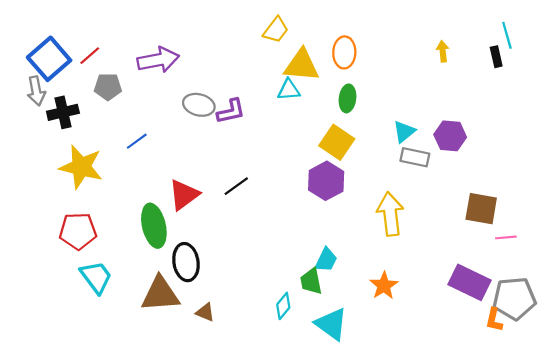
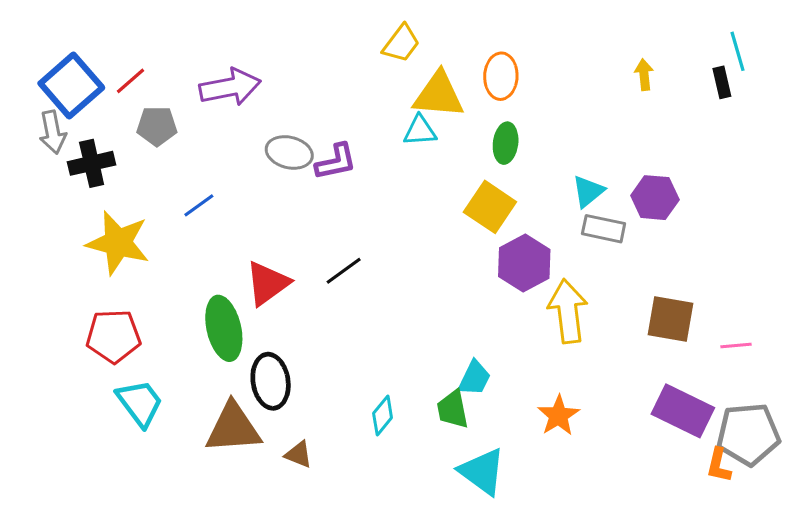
purple hexagon: (326, 181) -> (524, 263), moved
brown square: (481, 209) -> (671, 319), moved
cyan diamond: (283, 306) -> (383, 415), moved

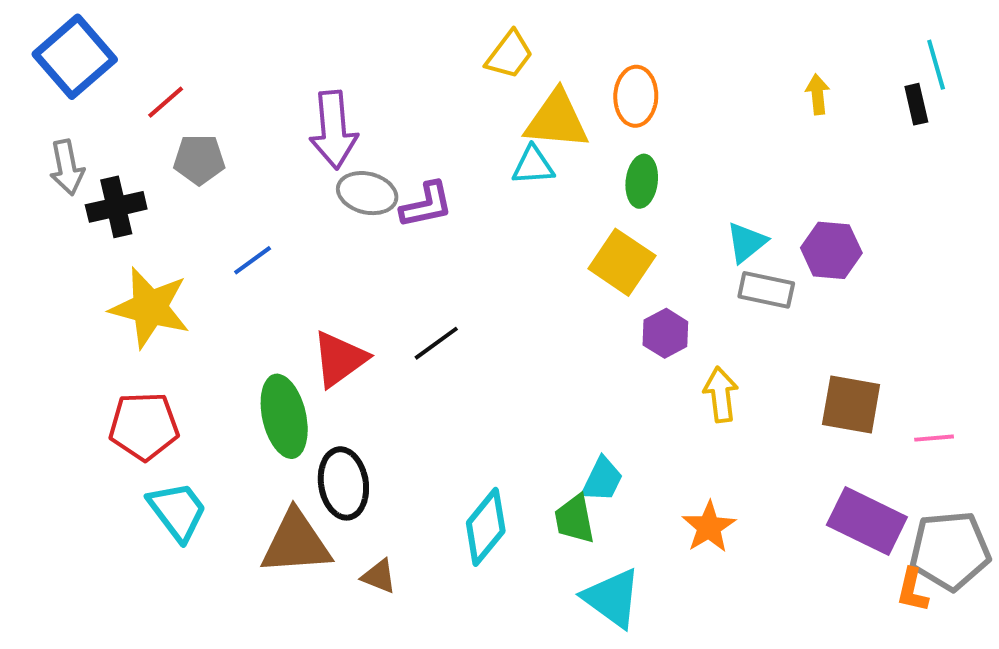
blue square: (71, 86) -> (75, 57), moved
purple arrow: (230, 87) -> (334, 130), moved, turned 96
purple hexagon: (524, 263) -> (665, 333), size x0.7
yellow arrow: (568, 311) -> (721, 395), size x0.7
cyan diamond: (383, 415) -> (486, 527), size x1.5

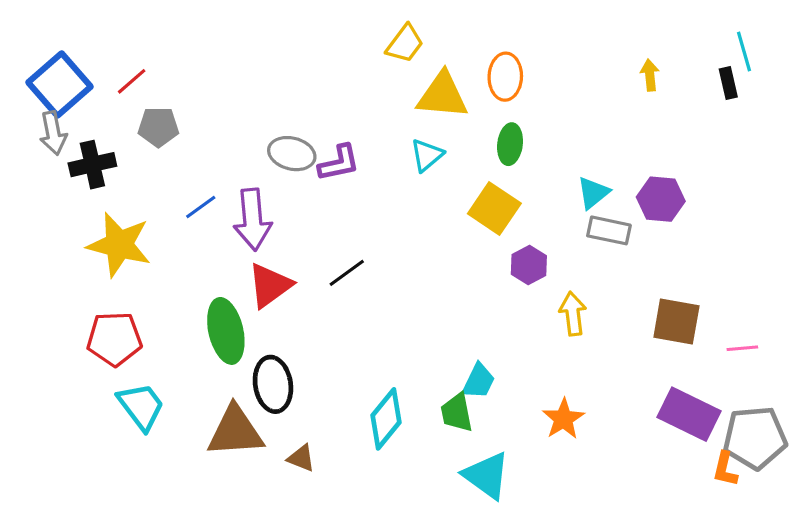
blue square: (75, 57) -> (59, 84), moved
purple arrow: (334, 130) -> (253, 219), moved
cyan triangle: (533, 165) -> (427, 155), moved, turned -36

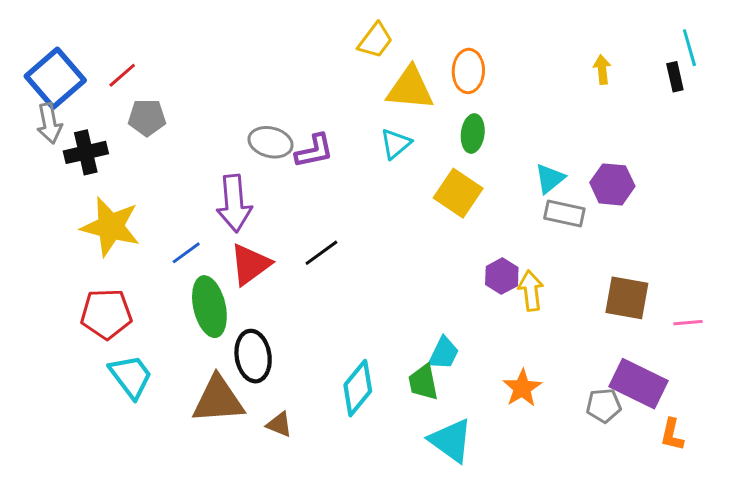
blue line: (201, 207) -> (186, 253), moved
purple hexagon: (529, 265) -> (502, 276), moved
gray pentagon: (755, 438) -> (604, 405), moved, size x0.6

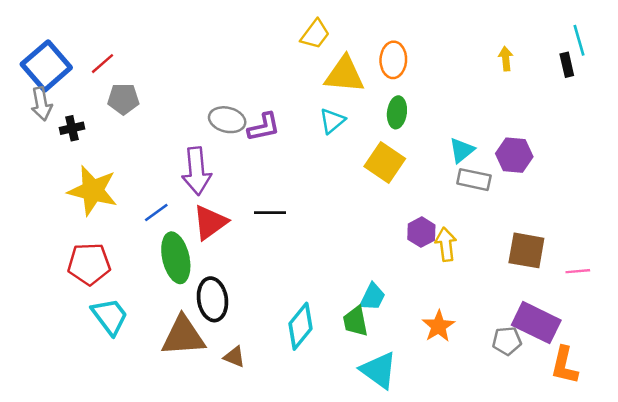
black cross: (86, 152) -> (72, 128), size x0.7
black line: (321, 253) -> (270, 213), turned 36
orange L-shape: (672, 435) -> (564, 365), size x1.4

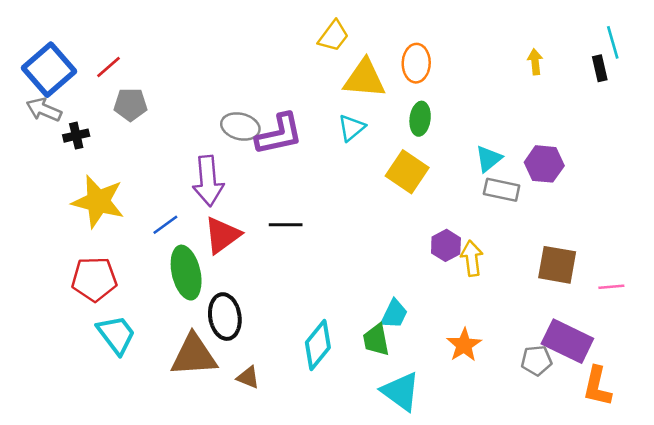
gray arrow: (41, 104) -> (44, 110), turned 124
purple L-shape: (264, 127) -> (279, 134), size x1.4

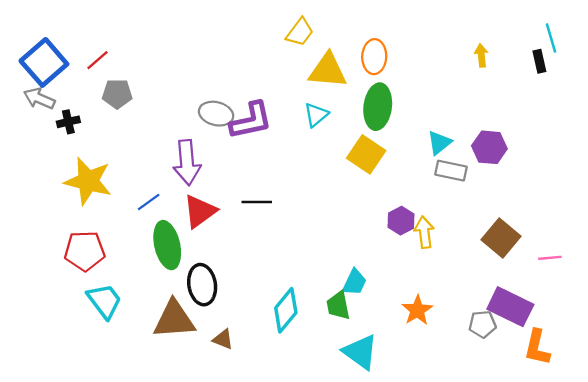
green ellipse: (420, 119) -> (378, 107), size x1.5
brown square: (557, 265) -> (501, 238), turned 30

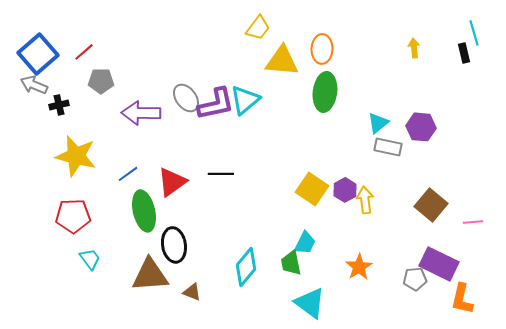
gray ellipse: (216, 114) -> (186, 98), turned 40
cyan triangle: (316, 115) -> (245, 100), moved, size x1.4
yellow square: (366, 154) -> (312, 189), moved
purple arrow: (187, 162) -> (141, 113), moved, turned 96
cyan trapezoid: (104, 301) -> (90, 259), size x0.7

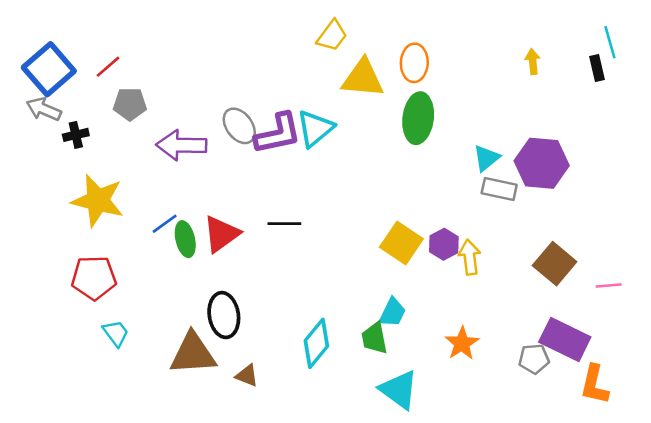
purple hexagon: (421, 127) -> (542, 163), size x1.4
green ellipse: (144, 211) -> (185, 239), moved, size x0.7

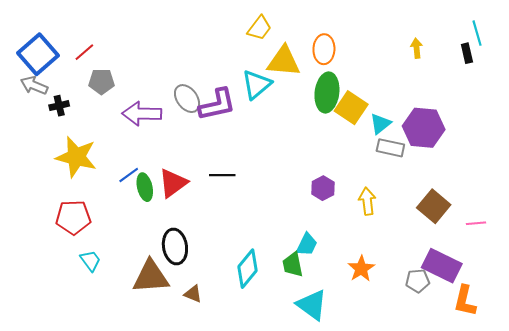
cyan triangle: (315, 128) -> (257, 84), moved
yellow square: (401, 243) -> (351, 108), moved
purple hexagon: (444, 244) -> (323, 188), moved

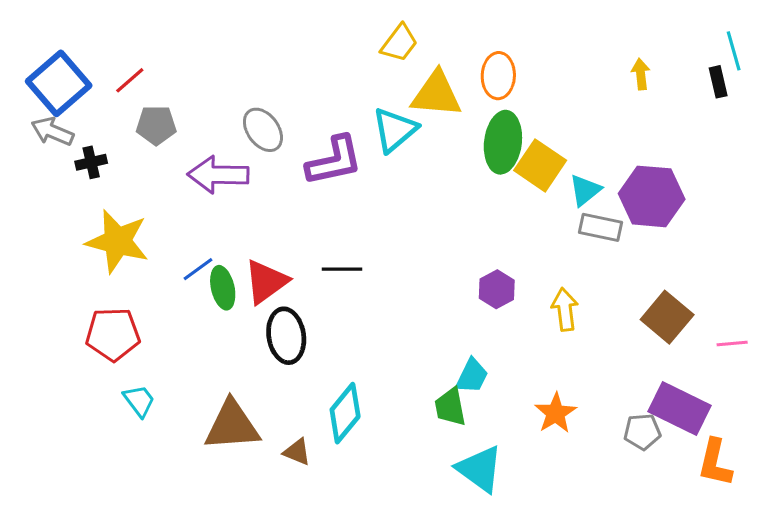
gray ellipse: (187, 99) -> (263, 130), moved
black ellipse: (175, 247) -> (286, 336), moved
cyan diamond: (247, 269) -> (345, 413), moved

